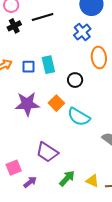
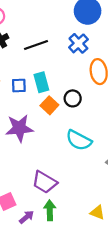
black line: (43, 17) -> (36, 45), moved
orange square: (56, 103) -> (49, 105), moved
green arrow: (67, 178) -> (50, 210), moved, turned -42

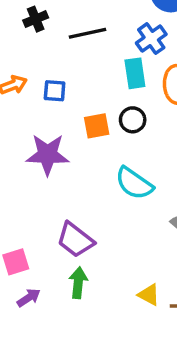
cyan rectangle: (41, 82) -> (135, 73), moved
orange square: (49, 105) -> (97, 126), turned 30
purple arrow: (27, 217) -> (29, 298), moved

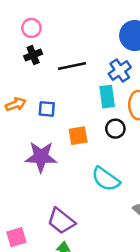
black circle: (133, 120) -> (115, 129), moved

